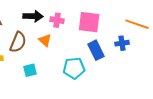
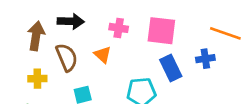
black arrow: (33, 16) -> (71, 21), moved
brown semicircle: (18, 42) -> (67, 57), turned -45

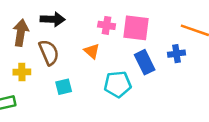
pink cross: (119, 28) -> (107, 25), moved
orange triangle: (103, 55) -> (92, 51), moved

